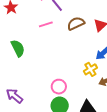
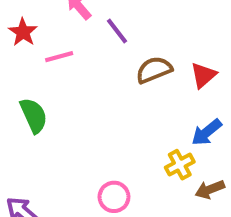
pink line: (46, 24) -> (59, 57), moved

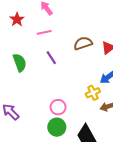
purple line: (117, 31) -> (51, 58), moved
pink line: (59, 57) -> (44, 32), moved

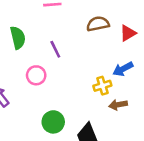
purple line: (51, 58) -> (55, 49), moved
pink circle: (58, 107) -> (36, 75), moved

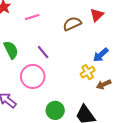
red triangle: (128, 33) -> (97, 15), moved
pink circle: (36, 75) -> (33, 76), size x1.5

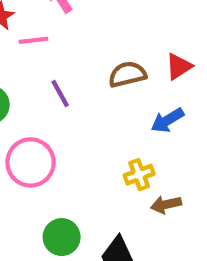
pink line: (32, 17) -> (33, 40), moved
purple line: (43, 52) -> (60, 93), moved
blue arrow: (101, 55) -> (167, 120), moved

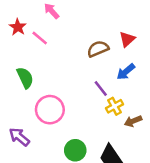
pink line: (33, 40) -> (40, 38), turned 56
purple line: (60, 93) -> (101, 89), moved

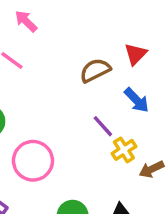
blue arrow: (126, 72) -> (137, 100), turned -90

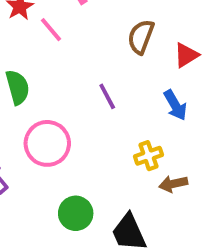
brown semicircle: (95, 70) -> (141, 37), moved, turned -56
purple line: (103, 126) -> (107, 96), moved

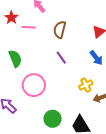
pink line: (51, 30) -> (29, 27), turned -40
brown semicircle: (141, 37) -> (60, 30), moved

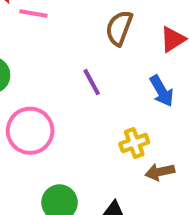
brown semicircle: (60, 30) -> (119, 28), moved

